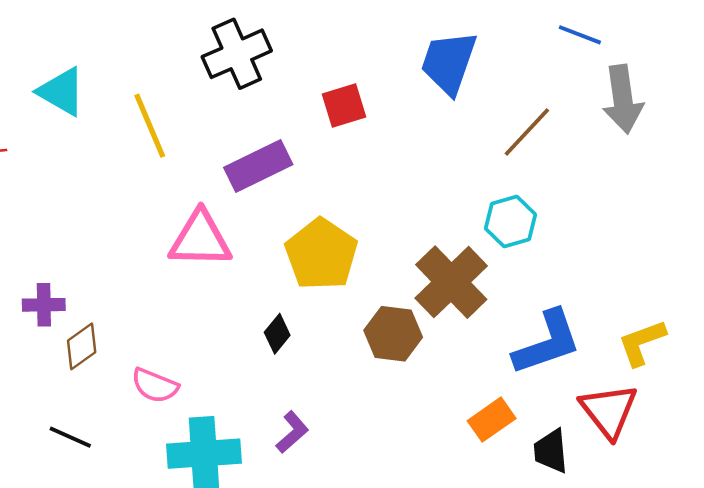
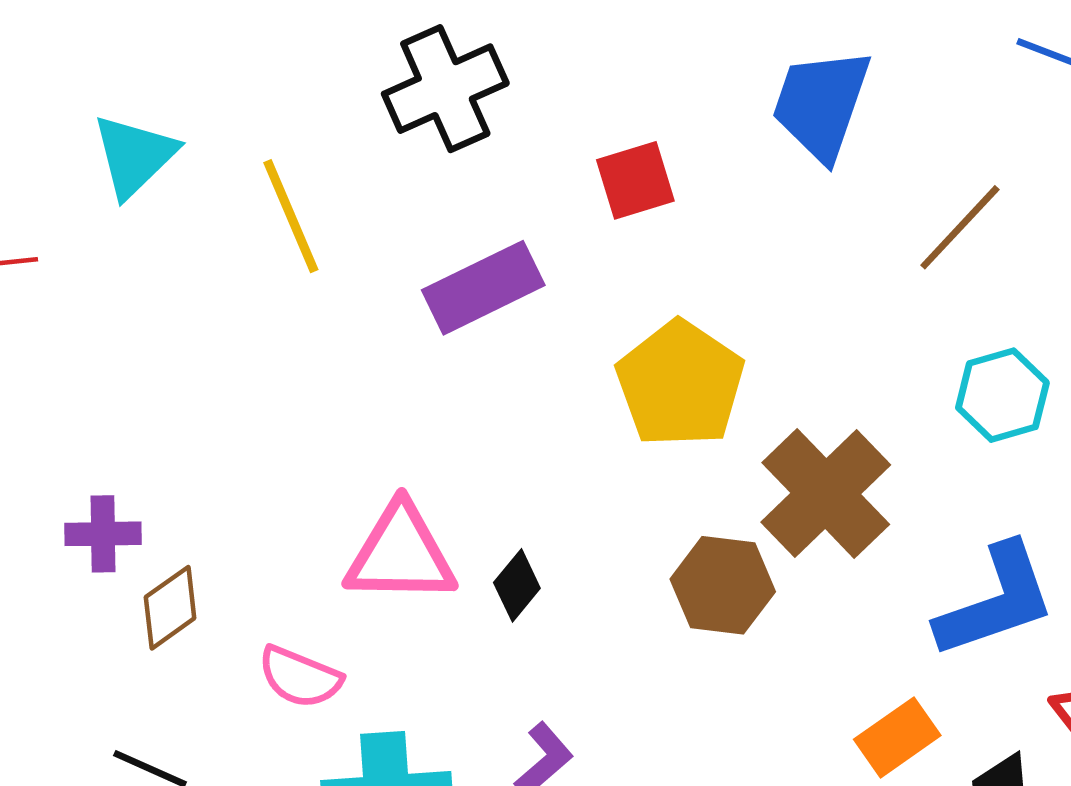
cyan triangle: (61, 92) -> (134, 156), turned 46
cyan hexagon: (510, 222) -> (1002, 395), moved
pink triangle: (200, 239) -> (401, 554), moved
yellow pentagon: (321, 254) -> (680, 384), moved

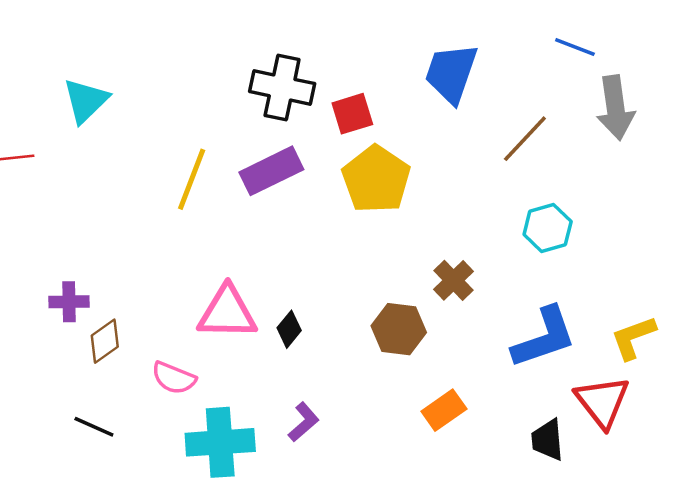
black cross: (445, 89) -> (282, 88), moved, turned 36
yellow line: (291, 216) -> (192, 179), moved, turned 44
yellow pentagon: (680, 384) -> (376, 179), moved
brown cross: (826, 494) -> (454, 280), size x0.6
orange rectangle: (897, 737) -> (444, 410), moved

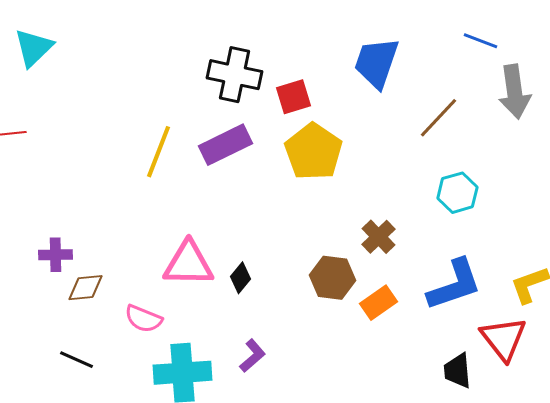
cyan triangle: (86, 101) -> (33, 48), moved
brown diamond: (105, 341) -> (85, 288), turned 30
orange rectangle: (444, 410) -> (378, 303), moved

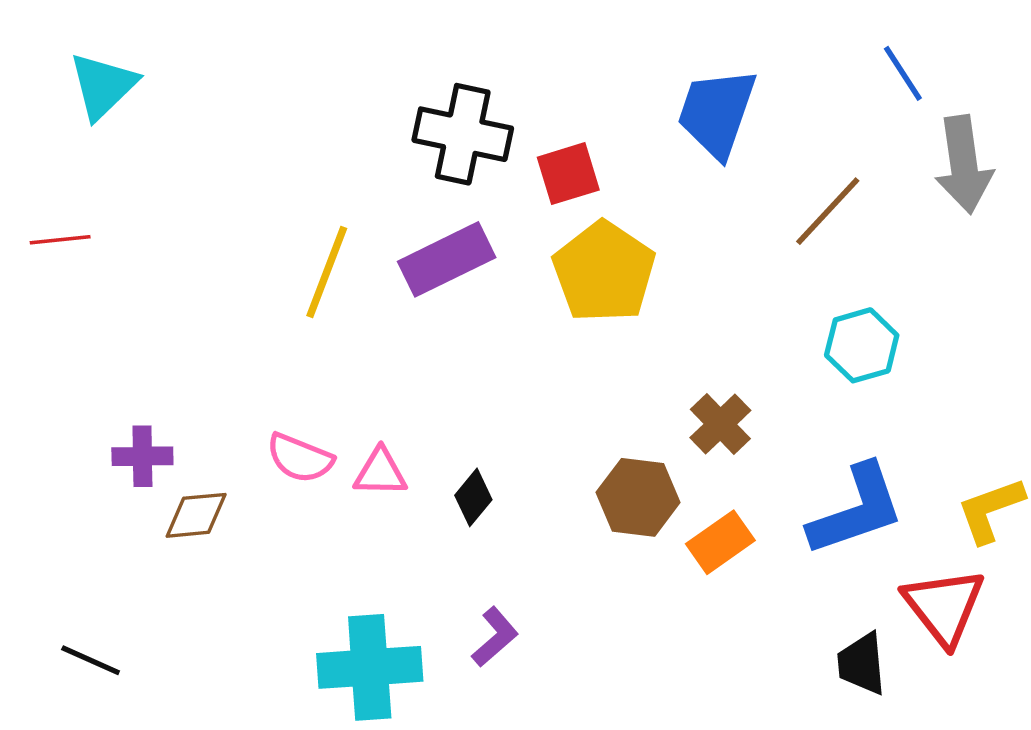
blue line: (480, 41) -> (903, 73), turned 36
pink triangle: (188, 264) -> (380, 472), size x0.6
pink semicircle: (143, 319) -> (300, 458), moved
black line: (76, 360) -> (91, 660), moved

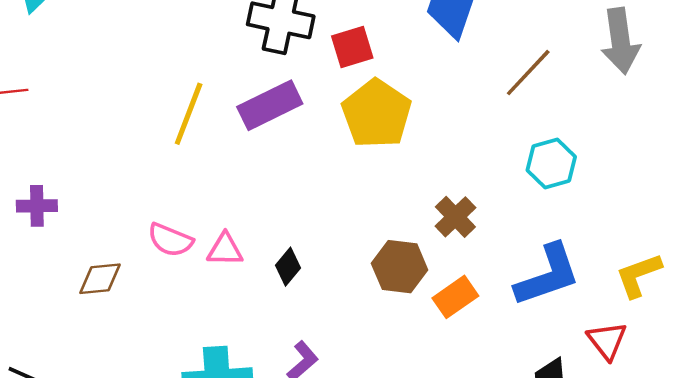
purple cross: (142, 456) -> (37, 206), moved
red triangle: (944, 607) -> (607, 341), size x0.7

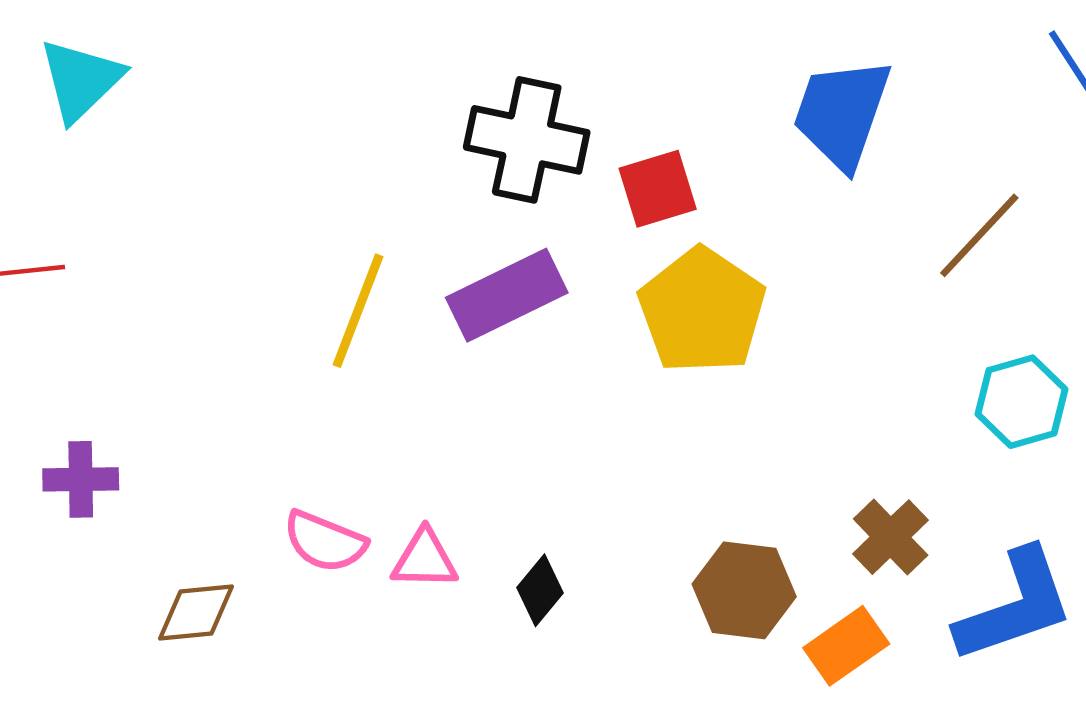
brown cross: (455, 217) -> (891, 537), moved

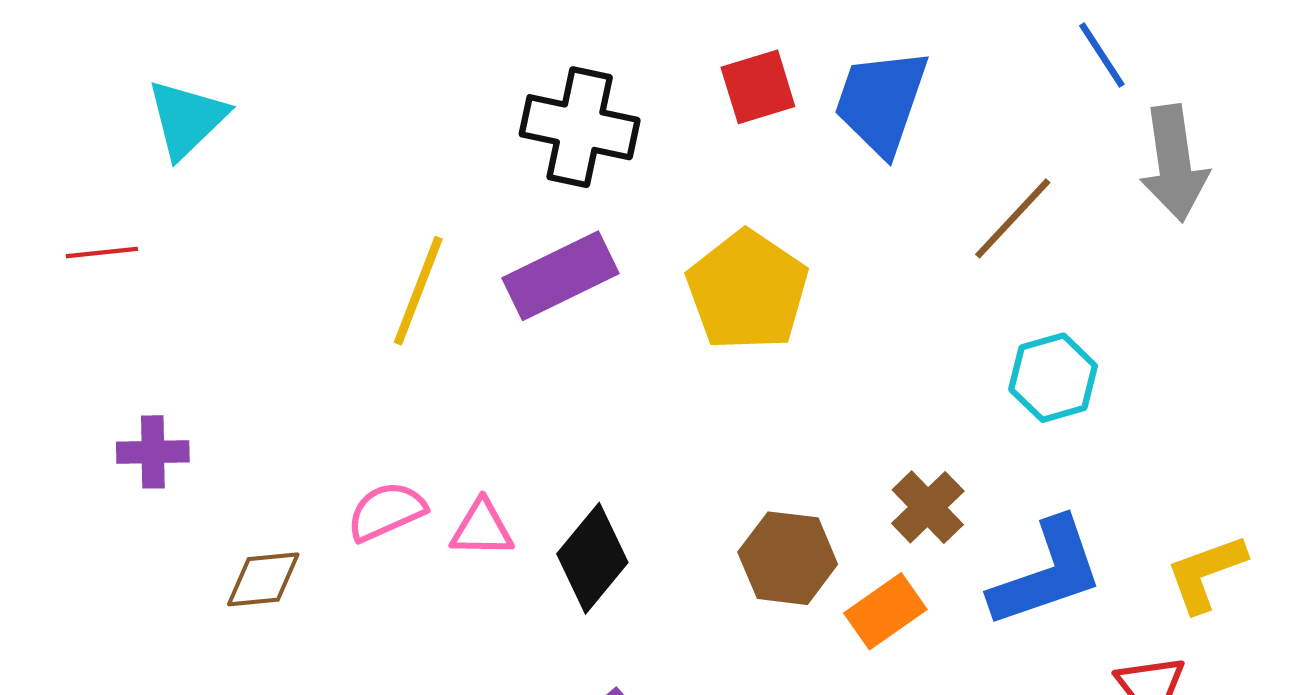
cyan triangle: (81, 80) -> (187, 119), moved
red square: (658, 189) -> (758, 87), moved
pink semicircle: (325, 541) -> (386, 511), turned 134
black diamond: (540, 590) -> (592, 558), size x1.6

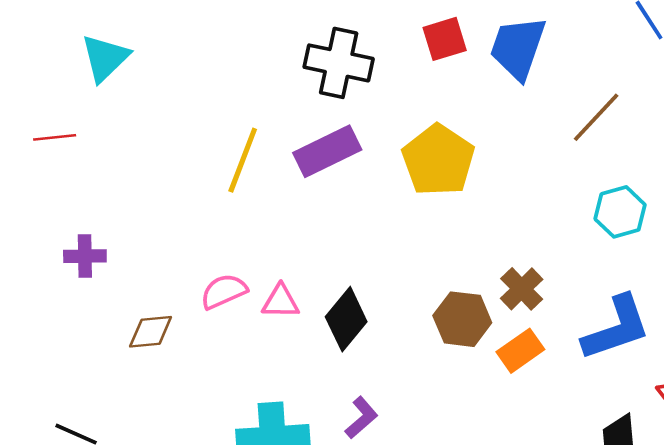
brown cross: (928, 507) -> (522, 289), moved

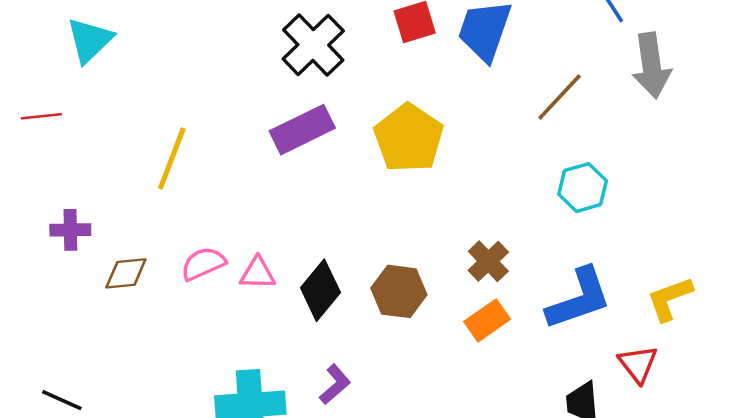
black cross: (339, 63) -> (313, 45), turned 34
yellow line: (243, 160) -> (172, 159), moved
brown hexagon: (462, 319) -> (399, 291), moved
brown diamond: (151, 332) -> (126, 273), moved

